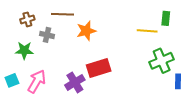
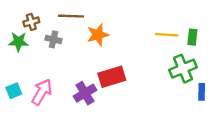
green rectangle: (166, 18) -> (192, 37), moved
green star: (24, 50) -> (18, 42), moved

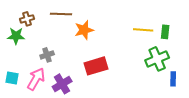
gray cross: (53, 39) -> (47, 55), moved, turned -32
cyan square: (14, 91) -> (12, 78), turned 32
purple cross: (85, 93) -> (62, 84), moved

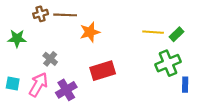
brown cross: (27, 19) -> (41, 14), moved
green rectangle: (165, 32) -> (177, 34), turned 40
gray cross: (47, 55) -> (50, 59), turned -32

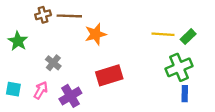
green star: (17, 39) -> (18, 41), turned 30
pink arrow: (38, 85) -> (41, 90), size x0.7
blue rectangle: (185, 85) -> (185, 94), moved

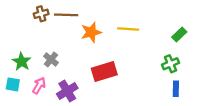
yellow line: (163, 34) -> (128, 29), moved
green star: (18, 41) -> (22, 62), moved
green cross: (179, 67) -> (171, 64), size x0.7

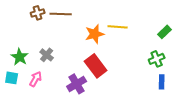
orange star: (91, 32) -> (95, 34), moved
red rectangle: (104, 71) -> (96, 66), turned 70
purple cross: (67, 91) -> (77, 84), moved

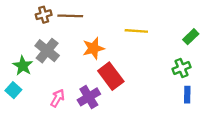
orange star: (95, 34) -> (93, 48), moved
gray cross: (47, 55) -> (47, 51), moved, size x1.5
cyan square: (12, 78) -> (13, 90), turned 32
pink arrow: (36, 79) -> (58, 98), moved

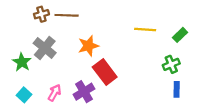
yellow line: (136, 31) -> (145, 29), moved
cyan square: (13, 90) -> (24, 95), moved

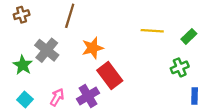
brown cross: (41, 14) -> (22, 15), moved
brown line: (67, 15) -> (70, 16), turned -75
blue rectangle: (177, 89) -> (195, 96), moved

